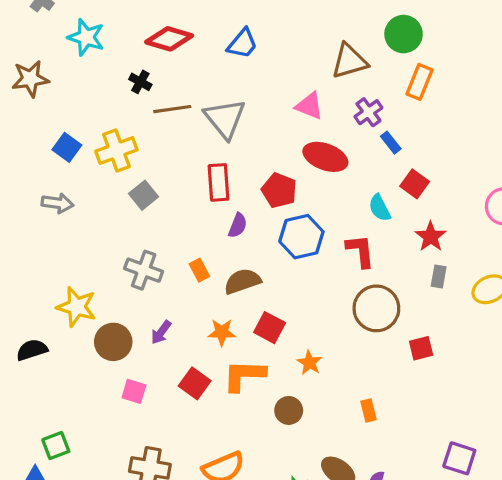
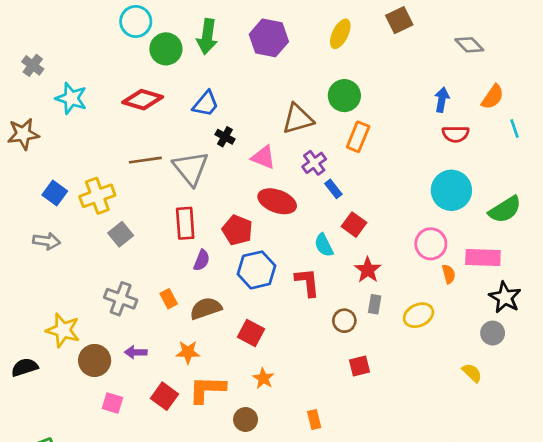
black cross: (140, 82) -> (225, 137), moved
brown circle: (376, 308) -> (344, 321), moved, size x0.6
red square: (270, 328) -> (251, 333), moved
purple arrow: (161, 332) -> (136, 352), turned 55

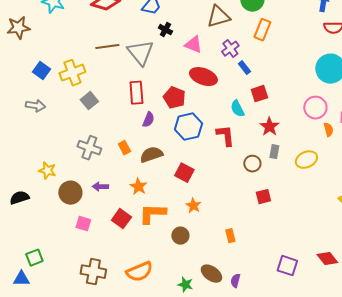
red square: (354, 225) -> (259, 94), turned 36
yellow star: (63, 330) -> (47, 171), size x0.7
orange star: (188, 352) -> (138, 187), turned 30

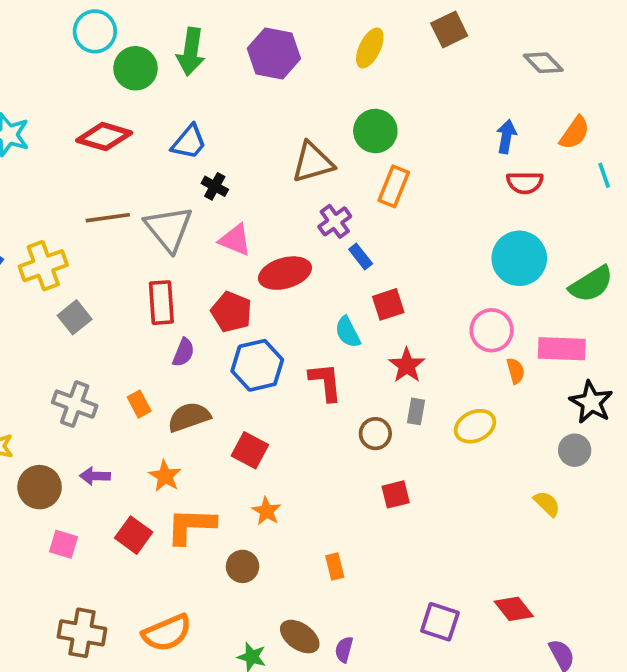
pink triangle: (193, 45) -> (235, 240), moved
red ellipse: (203, 77) -> (285, 273), turned -36

